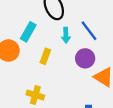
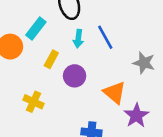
purple circle: (85, 58) -> (75, 76), moved

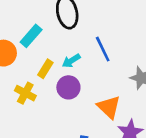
cyan arrow: (78, 39) -> (71, 61), moved, turned 48
yellow cross: (33, 102) -> (25, 93), moved

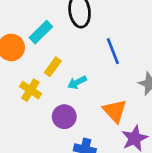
cyan arrow: (71, 61) -> (77, 82), moved
purple circle: (68, 87) -> (64, 117), moved

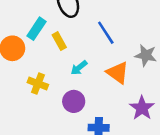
yellow rectangle: (53, 67) -> (59, 41), moved, turned -54
orange triangle: (115, 111) -> (118, 73), moved

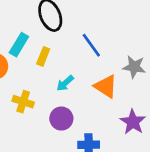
yellow rectangle: (59, 41) -> (43, 56), turned 54

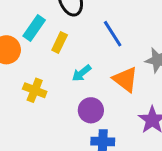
purple circle: (61, 119) -> (91, 110), moved

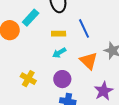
yellow rectangle: (60, 42) -> (59, 34), moved, turned 56
yellow cross: (35, 90) -> (28, 79), moved

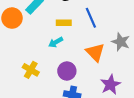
cyan arrow: (59, 53) -> (56, 42), moved

